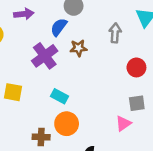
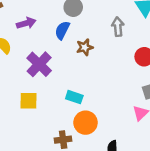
purple cross: (45, 56) -> (39, 64), moved

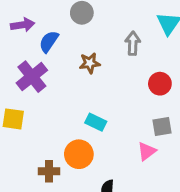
blue semicircle: (62, 30) -> (49, 42), moved
cyan rectangle: (74, 97) -> (96, 122), moved

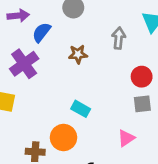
gray square: (162, 126) -> (142, 104), moved

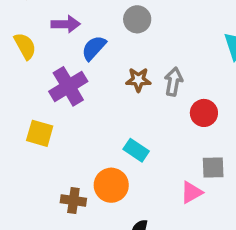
gray arrow: (119, 38) -> (173, 82), moved
red circle: (142, 77) -> (204, 113), moved
gray square: (142, 104) -> (213, 167), moved

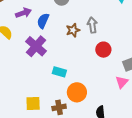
red circle: (204, 113) -> (103, 50), moved
yellow square: (40, 133) -> (33, 103), moved
cyan rectangle: (136, 150) -> (59, 72), moved

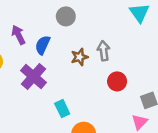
purple arrow: (23, 13) -> (18, 35), turned -98
cyan rectangle: (59, 72) -> (62, 109), turned 48

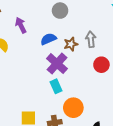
blue semicircle: (43, 45) -> (48, 39), moved, turned 42
purple cross: (34, 76) -> (57, 64), moved

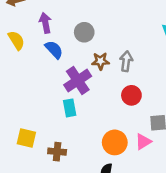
gray circle: (60, 11) -> (84, 32), moved
blue semicircle: (48, 39) -> (54, 50), moved, turned 56
orange circle: (73, 108) -> (115, 142), moved

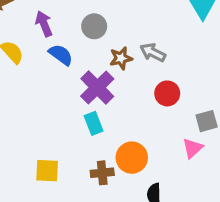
gray arrow: (126, 61) -> (153, 53), turned -60
orange circle: (115, 142) -> (132, 158), moved
brown cross: (57, 152) -> (102, 173), moved

